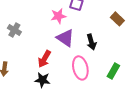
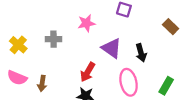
pink star: (58, 16) -> (86, 23), moved
gray cross: (14, 30) -> (54, 39), turned -32

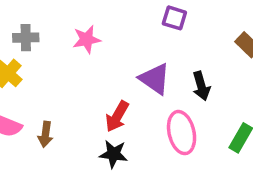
pink star: (86, 23) -> (87, 39), moved
gray cross: (54, 39) -> (26, 38), moved

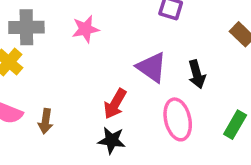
gray cross: (26, 38) -> (26, 27), size x1.4

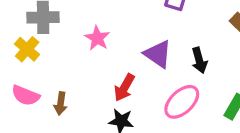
pink star: (86, 29) -> (97, 38), moved, turned -30
pink ellipse: (178, 119) -> (182, 102), turned 60

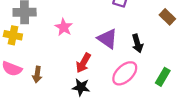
yellow cross: (27, 49) -> (13, 35), turned -30

